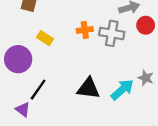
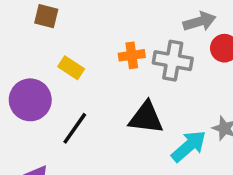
black triangle: (88, 88) -> (146, 118), moved
black line: (38, 90) -> (75, 128), moved

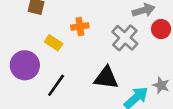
orange cross: (132, 55) -> (80, 27), moved
gray cross: (173, 61) -> (125, 38), turned 32

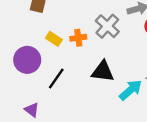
orange cross: (80, 27) -> (78, 38), moved
gray cross: (125, 38) -> (107, 26), moved

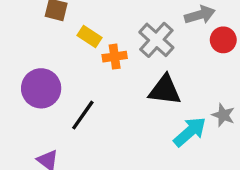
yellow rectangle: (54, 39) -> (90, 37), moved
black triangle: (103, 71) -> (165, 90), moved

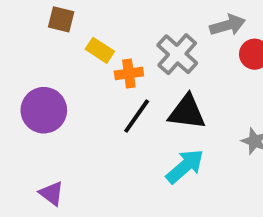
black line: (83, 115) -> (137, 116), moved
cyan arrow: (190, 132) -> (185, 166), moved

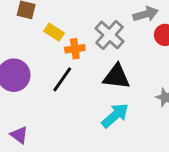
black line: (137, 116) -> (62, 79), moved

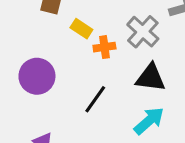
black line: (62, 79) -> (95, 99), moved

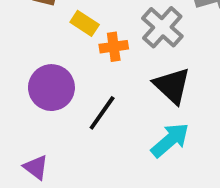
purple circle: (37, 76) -> (51, 88), moved
black triangle: (151, 78) -> (172, 86), turned 36

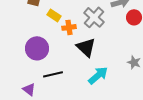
black triangle: (172, 86) -> (86, 47), moved
black line: (102, 113) -> (53, 74), moved, turned 42

